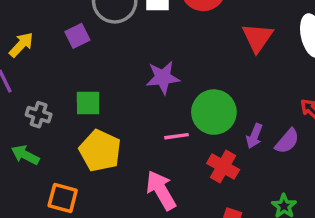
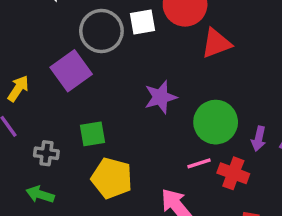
purple square: (77, 36) -> (71, 71), size x1.6
red triangle: (257, 38) -> (216, 43), moved, turned 44
pink line: (177, 136) -> (199, 163), moved

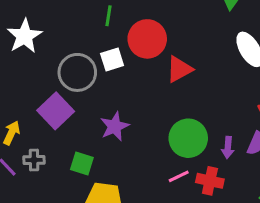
purple star: (160, 97) -> (115, 126), moved
green square: (92, 134) -> (82, 163), turned 35
gray cross: (46, 153) -> (34, 160), moved

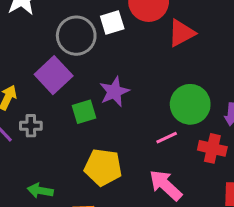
green square: (82, 163) -> (84, 112), moved, turned -35
pink line: (179, 176) -> (167, 138), moved

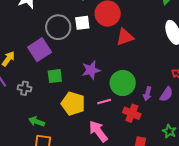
purple star: (114, 92) -> (91, 70), moved
gray cross: (31, 126) -> (24, 88), moved
yellow pentagon: (103, 167) -> (73, 104), moved
green arrow: (40, 191) -> (37, 122), moved

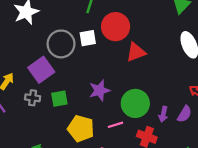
gray cross: (24, 88) -> (33, 98), moved

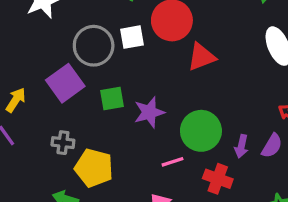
gray cross: (33, 98) -> (63, 143), moved
green square: (59, 99) -> (112, 98), moved
yellow pentagon: (81, 129) -> (94, 168), moved

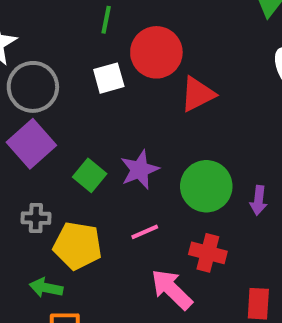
gray circle: (94, 46) -> (33, 87), moved
green square: (112, 98) -> (90, 175), moved, turned -35
pink line: (173, 162) -> (145, 232), moved
red cross: (218, 179) -> (208, 253), moved

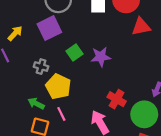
green circle: (206, 186) -> (144, 114), moved
pink line: (145, 232) -> (61, 114), moved, turned 72
red cross: (208, 253) -> (117, 99), moved

